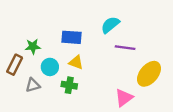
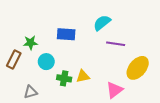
yellow triangle: (76, 62) -> (83, 76), moved, turned -32
gray triangle: (33, 85) -> (30, 92), moved

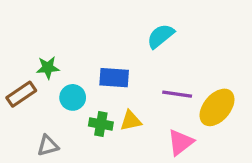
blue rectangle: (66, 34) -> (114, 78), moved
purple line: (116, 44) -> (177, 94), moved
brown rectangle: (14, 60) -> (21, 94), turned 30

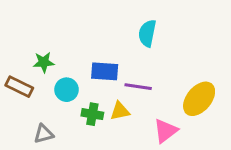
cyan semicircle: (161, 36) -> (147, 33), turned -40
brown rectangle: (21, 94) -> (19, 87), turned 60
purple line: (177, 94) -> (138, 87), moved

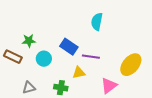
blue rectangle: (105, 71) -> (69, 47), turned 30
green cross: (92, 114) -> (61, 88), moved

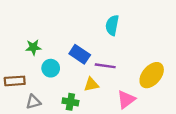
brown rectangle: (13, 57) -> (15, 81), moved, turned -30

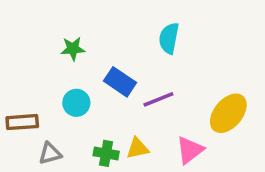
green star: (33, 47) -> (73, 49), moved
purple line: (105, 66) -> (158, 99), turned -30
yellow triangle: (91, 84) -> (137, 148), moved

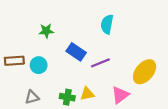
cyan circle: (76, 103) -> (39, 65), moved
brown rectangle: (22, 122) -> (14, 61), moved

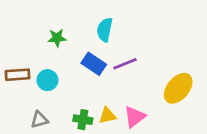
cyan semicircle: (107, 24) -> (105, 30), moved
purple line: (100, 63) -> (125, 64), moved
pink triangle: (120, 95) -> (135, 117), moved

